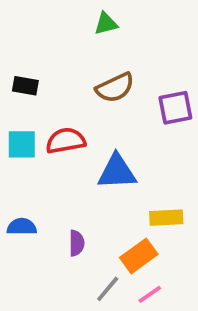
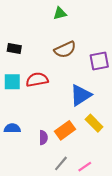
blue triangle: (117, 172) -> (81, 95), moved, turned -30
yellow rectangle: (166, 218) -> (94, 123), turned 48
orange rectangle: (139, 256) -> (65, 130), moved

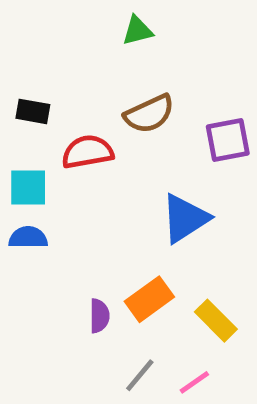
red semicircle: (37, 80) -> (88, 152), moved
yellow rectangle: (94, 123) -> (216, 321), moved
blue semicircle: (12, 128) -> (28, 237), moved

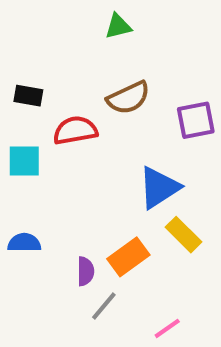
blue semicircle: (28, 237) -> (24, 243), moved
yellow rectangle: (216, 321) -> (184, 235), moved
gray line: (140, 375) -> (104, 306), moved

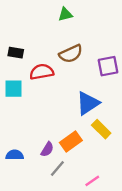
blue semicircle: (24, 243) -> (15, 155), moved
purple semicircle: (86, 271) -> (47, 149), turned 32

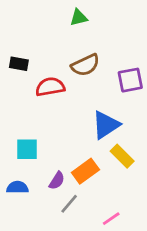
cyan square: (13, 89) -> (27, 149), moved

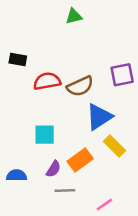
brown semicircle: (85, 65) -> (80, 86), moved
cyan square: (27, 149) -> (45, 135), moved
gray line: (69, 204) -> (65, 191), turned 48

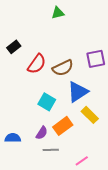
black rectangle: (18, 60) -> (14, 47), turned -48
red semicircle: (47, 81) -> (37, 64), turned 135
cyan square: (45, 135) -> (47, 102), moved, turned 30

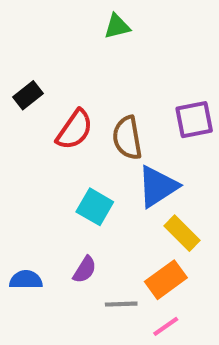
brown semicircle: (63, 68) -> (127, 138), turned 105
orange rectangle: (63, 126) -> (166, 280), moved
gray line: (51, 150) -> (121, 304), moved

